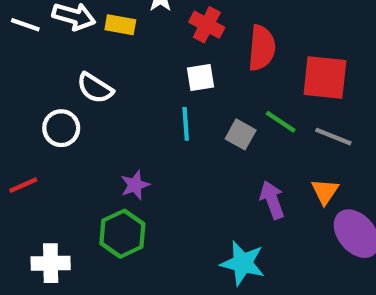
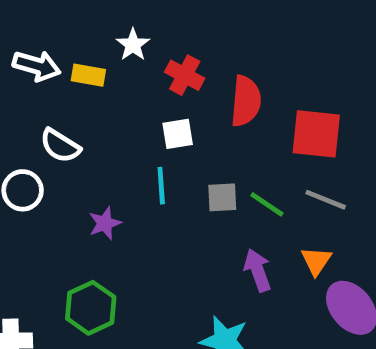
green line: (281, 122) -> (267, 204), moved
gray square: (241, 134) -> (222, 197), turned -32
purple star: (135, 185) -> (105, 223), moved

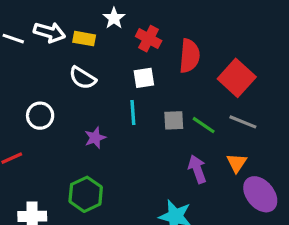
red square: (316, 134) -> (237, 78), turned 36
white semicircle: (60, 146) -> (83, 78), moved

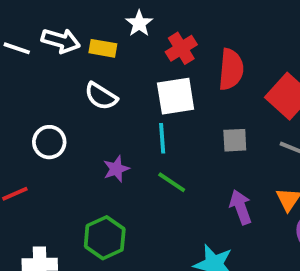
red cross: (149, 39) -> (181, 48), turned 30
white square: (144, 78) -> (176, 96), size x1.5
gray square: (174, 120) -> (235, 140), moved
green line: (204, 125) -> (172, 182), moved

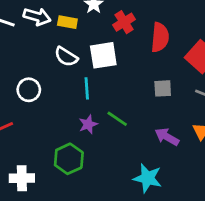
white square: (176, 96) -> (103, 55), moved
cyan line: (162, 138) -> (87, 88), moved
purple star: (116, 169) -> (88, 124), moved
purple arrow: (241, 207) -> (167, 137), turned -40

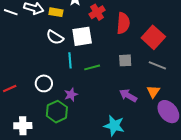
white circle: (29, 90) -> (44, 83), moved
green line: (117, 119) -> (92, 67), moved, turned -49
purple star: (88, 124) -> (71, 95), moved

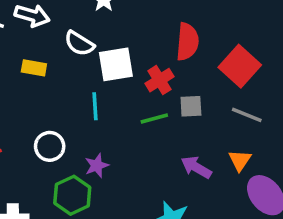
yellow rectangle: (56, 12) -> (34, 68), moved
red cross: (97, 12) -> (160, 80), moved
white semicircle: (55, 37) -> (79, 43), moved
green line: (92, 67) -> (154, 118), moved

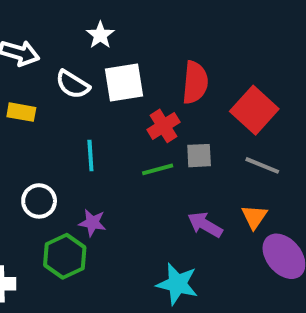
white square: (116, 64) -> (124, 82), moved
purple star: (97, 166) -> (92, 223), turned 30

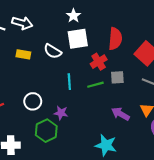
white star: (100, 35) -> (73, 16), moved
white semicircle: (73, 84) -> (53, 51), moved
cyan line: (90, 156) -> (69, 82), moved

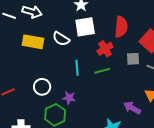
yellow rectangle: (23, 54) -> (33, 42), size x1.5
gray square: (117, 77) -> (133, 59), moved
purple arrow: (120, 114) -> (132, 108), moved

